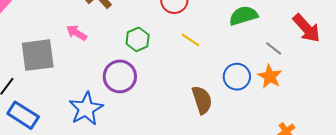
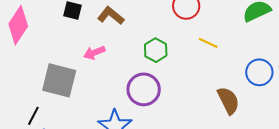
pink arrow: (77, 33) -> (94, 53), turned -45
gray square: (38, 55) -> (59, 80), turned 30

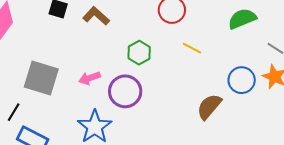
pink arrow: (94, 53) -> (90, 78), moved
brown semicircle: (228, 100) -> (209, 107), turned -116

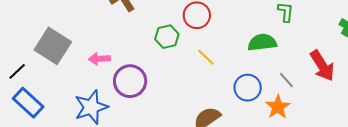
green hexagon: (139, 53) -> (167, 37), moved
blue circle: (242, 80) -> (248, 88), moved

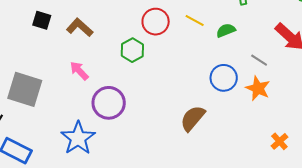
green semicircle: (262, 42) -> (226, 30), size x0.7
yellow line: (206, 57) -> (195, 21), moved
pink arrow: (99, 59) -> (79, 71), moved, turned 65

